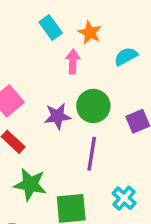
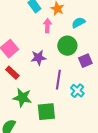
green circle: (93, 106) -> (67, 46), moved
cyan cross: (124, 198) -> (77, 91), moved

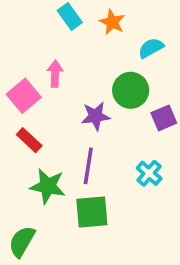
pink arrow: (47, 26) -> (55, 74), moved
purple star: (38, 58) -> (96, 116), moved
purple line: (58, 80) -> (88, 166), moved

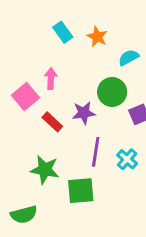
red rectangle: (29, 140) -> (52, 122), moved
purple line: (88, 166) -> (96, 152), moved
green semicircle: (22, 241) -> (24, 215), turned -135

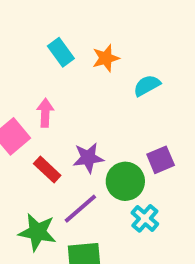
orange star: (97, 37) -> (106, 58), turned 30
green circle: (112, 92) -> (125, 181), moved
purple line: (96, 152) -> (80, 209), moved, turned 40

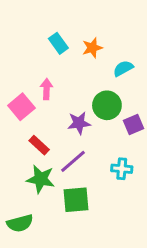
red rectangle: (47, 170) -> (39, 145), moved
green circle: (125, 181) -> (107, 105), moved
cyan cross: (145, 218) -> (122, 169), turned -36

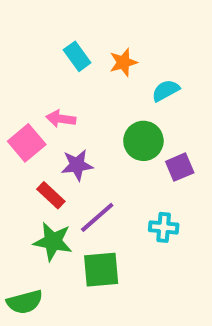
pink arrow: (47, 89) -> (61, 119), turned -84
purple star: (79, 123) -> (77, 165), moved

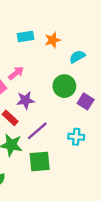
cyan rectangle: (77, 56) -> (25, 37), turned -63
pink arrow: (61, 119) -> (16, 73), turned 133
purple square: (180, 167) -> (86, 101), turned -35

